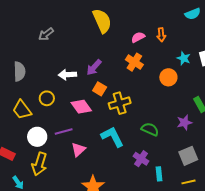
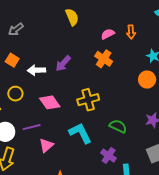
yellow semicircle: (102, 21) -> (72, 17), size x0.7
orange circle: (168, 77) -> (147, 80), moved
orange square: (100, 89) -> (12, 60), moved

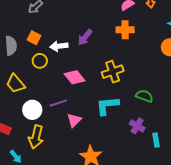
orange cross: (104, 59) -> (125, 30), turned -30
yellow circle: (15, 94) -> (40, 61), moved
cyan L-shape: (80, 133) -> (107, 106), turned -65

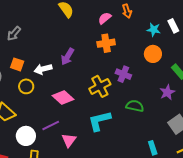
purple cross: (137, 126) -> (123, 74), moved

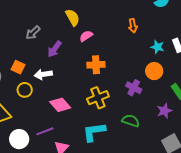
pink semicircle: (105, 18) -> (86, 36), moved
gray arrow: (14, 34) -> (33, 33), moved
orange cross: (106, 43) -> (96, 65), moved
purple arrow: (68, 57) -> (54, 49), moved
purple cross: (123, 74) -> (134, 88), moved

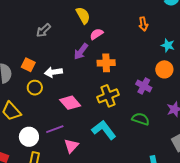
purple arrow: (54, 49) -> (81, 51), moved
cyan L-shape: (94, 132) -> (104, 130), turned 60

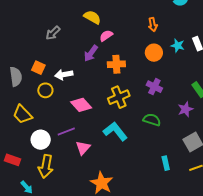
yellow semicircle: (83, 15) -> (92, 17), turned -30
orange circle: (164, 69) -> (154, 53), moved

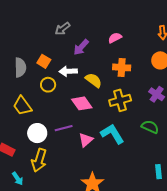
yellow semicircle: (92, 17) -> (94, 80), moved
purple arrow: (91, 53) -> (81, 47), moved
pink triangle: (83, 148) -> (86, 140), moved

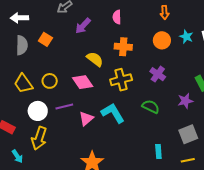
pink semicircle: (115, 38) -> (117, 17), turned -64
white arrow: (68, 71) -> (19, 18), moved
yellow circle: (48, 85) -> (50, 81), moved

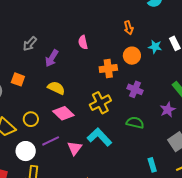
orange cross: (123, 47) -> (108, 68), moved
yellow semicircle: (95, 59) -> (56, 88), moved

